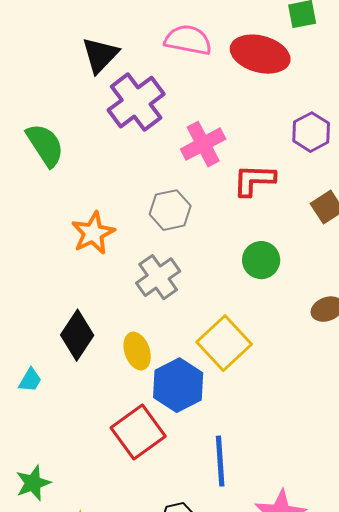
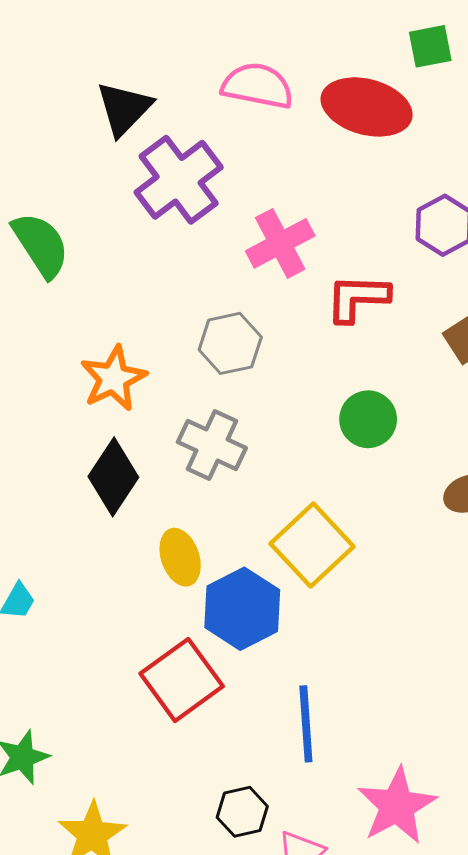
gray cross: (158, 277) -> (212, 445), turned -30
black diamond: (77, 335) -> (113, 477), moved

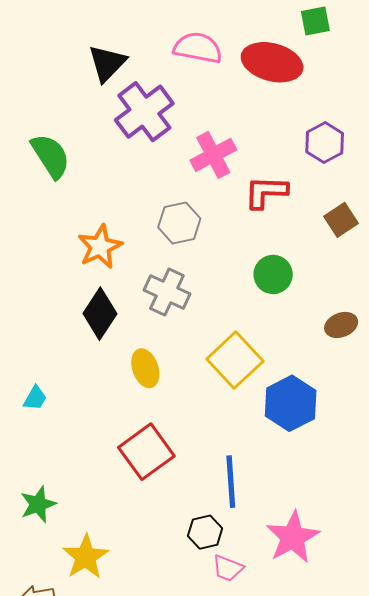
blue hexagon: (242, 609) -> (291, 403), moved
black hexagon: (242, 812) -> (205, 532), moved

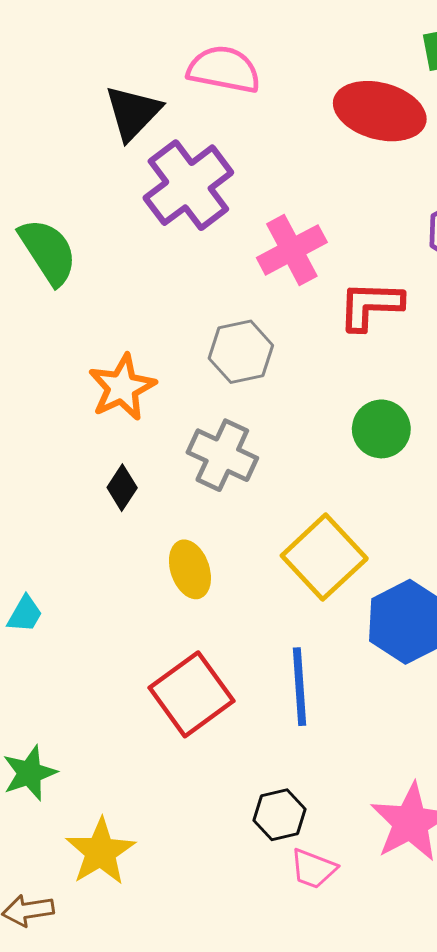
pink semicircle: (198, 48) -> (224, 69), moved
black diamond: (100, 314) -> (122, 488), size x0.6
blue line: (231, 482) -> (300, 687), moved

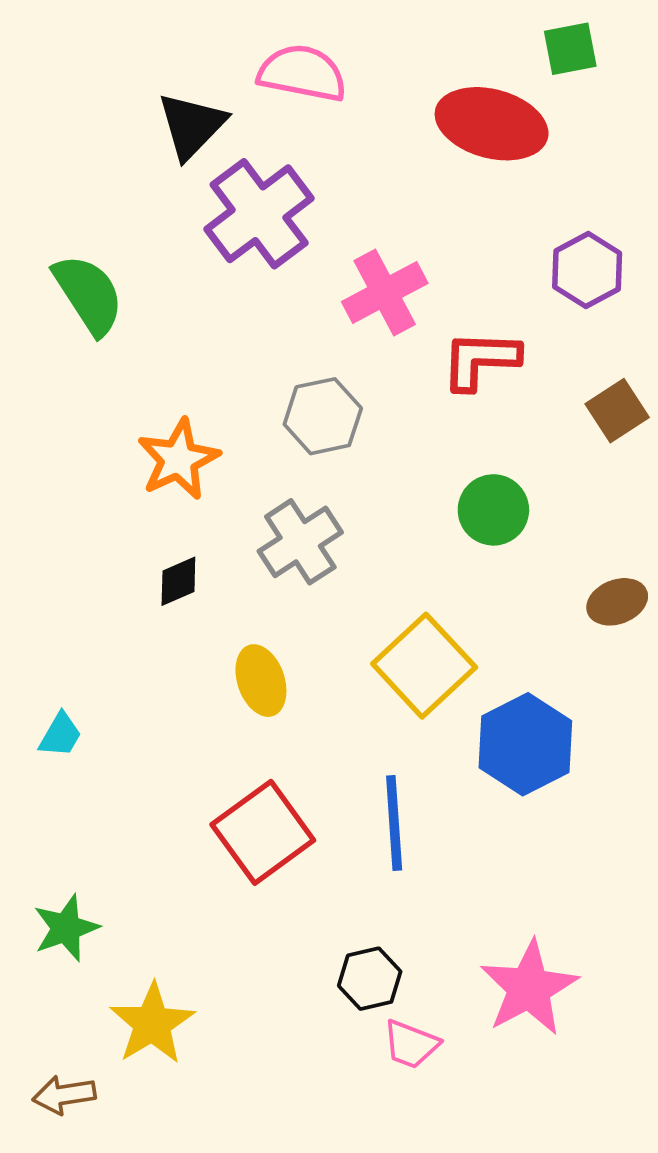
gray cross: (222, 455) -> (300, 542), turned 32
black diamond: (122, 488) -> (178, 581), turned 33

